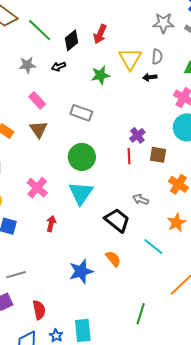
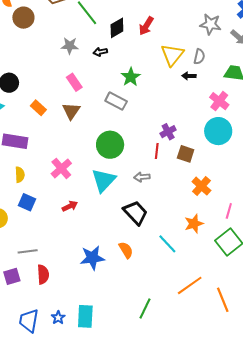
green star: (100, 75) -> (131, 77), moved, turned -30
gray arrow: (140, 199) -> (142, 177), moved, turned -35
red arrow: (51, 224) -> (70, 206), turned 42
red semicircle: (39, 310) -> (43, 274), moved

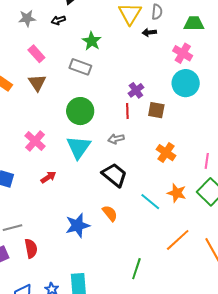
orange cross: (201, 186) -> (166, 153), moved
orange star: (194, 224) -> (177, 193), moved, turned -30

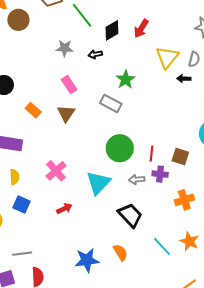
purple cross: (136, 90) -> (160, 174), moved, turned 35
green circle: (80, 111) -> (120, 148), moved
orange cross: (166, 153) -> (184, 200), turned 30

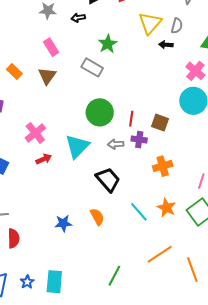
red arrow: (64, 209) -> (44, 159), moved
blue star: (87, 260) -> (63, 223), size x0.7

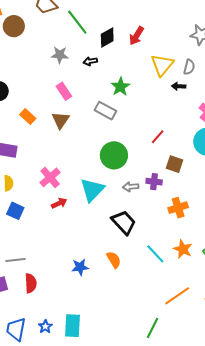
red line: (131, 119) -> (158, 137), moved, turned 35
green line: (114, 276) -> (153, 328), moved

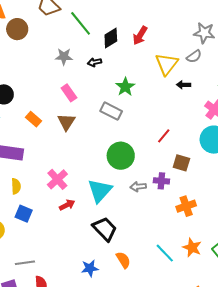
gray semicircle: (189, 67) -> (194, 56), moved, turned 42
black trapezoid: (124, 222) -> (105, 229), moved

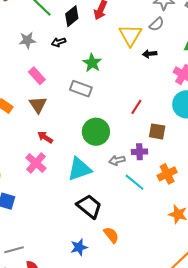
cyan triangle: (100, 191) -> (80, 169), turned 36
red arrow: (67, 205) -> (45, 137), moved, turned -112
cyan line: (165, 253) -> (135, 182), moved

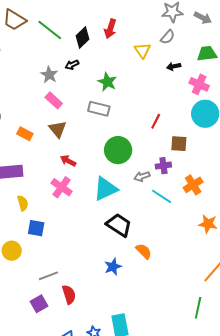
yellow triangle: (130, 35) -> (142, 50), size x0.7
gray star: (27, 40) -> (49, 75), moved, turned -30
black arrow: (150, 54) -> (174, 66), moved

